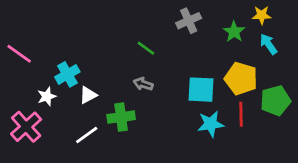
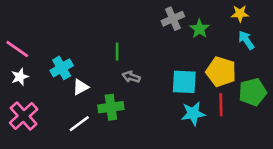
green star: (234, 32) -> (199, 29), moved
green line: (146, 48) -> (117, 52), moved, turned 54
white star: (47, 96) -> (20, 77), moved

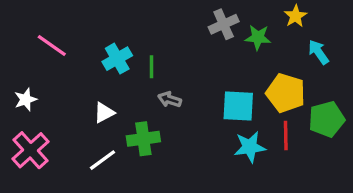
yellow star: (240, 14) -> (296, 16), moved, turned -30
green star: (199, 29) -> (258, 37), turned -30
pink line: (17, 49) -> (52, 46), moved
cyan cross: (62, 68) -> (117, 59), moved

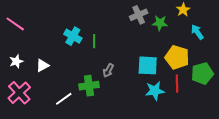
pink line: (52, 46) -> (15, 24), moved
cyan cross: (117, 59) -> (73, 36), turned -30
gray arrow: (170, 100) -> (108, 70), moved, turned -80
white triangle: (104, 113) -> (42, 65), moved

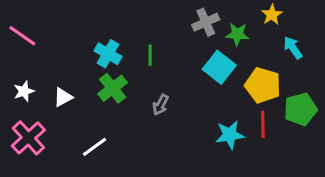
green line: (94, 41) -> (150, 55), moved
cyan square: (148, 65) -> (219, 67), moved, turned 35
green cross: (89, 86) -> (113, 88), moved, turned -30

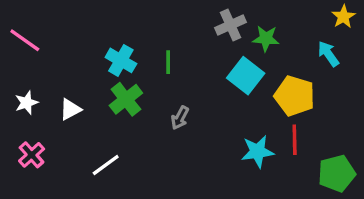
yellow star: (272, 15) -> (343, 17), moved
green pentagon: (300, 109) -> (337, 173), moved
pink cross: (28, 138) -> (32, 155), size x0.7

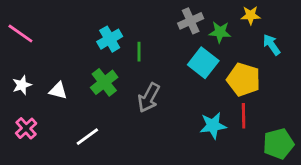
yellow star: (343, 17) -> (251, 15), moved, turned 30
cyan cross: (121, 60) -> (110, 39), moved, turned 30
white triangle: (70, 109) -> (58, 91), turned 42
gray arrow: (180, 118) -> (149, 98), size x1.5

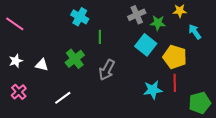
cyan cross: (110, 39) -> (80, 17), moved, turned -30

